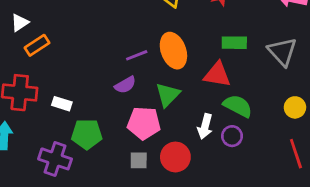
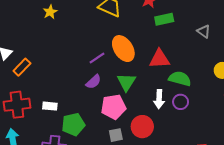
green rectangle: (234, 43) -> (164, 19), moved
gray triangle: (282, 52) -> (204, 31), size x0.6

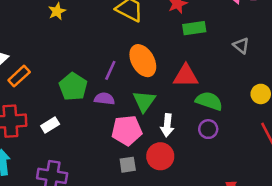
purple line: (97, 58) -> (110, 70), turned -35
purple semicircle: (94, 82) -> (104, 99), turned -133
white arrow: (159, 99) -> (167, 125), moved
white rectangle: (50, 106) -> (50, 125), turned -40
green pentagon: (73, 124) -> (73, 87), moved, turned -30

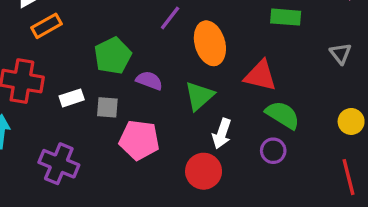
purple line: (110, 70) -> (170, 18), moved
pink pentagon: (127, 130) -> (139, 140), moved
gray square: (128, 165) -> (107, 107), moved

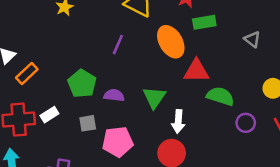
orange ellipse: (210, 43) -> (171, 42), moved
white rectangle: (72, 98) -> (49, 115), moved
purple circle: (273, 151) -> (246, 123), moved

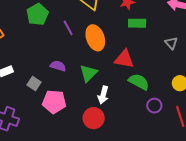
orange ellipse: (171, 42) -> (95, 38), moved
purple line: (118, 45) -> (68, 28), turned -63
green pentagon: (82, 84) -> (37, 14), moved
gray square: (88, 123) -> (34, 83), turned 32

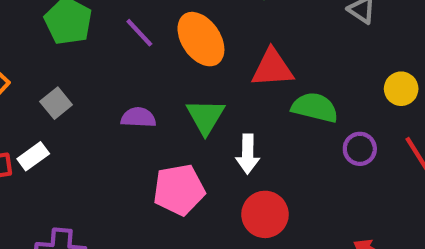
gray square: (34, 83) -> (56, 103), moved, turned 32
pink pentagon: (54, 102) -> (179, 190), moved
red circle: (94, 118) -> (265, 214), moved

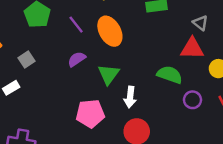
red triangle: (272, 68) -> (192, 48), moved
purple semicircle: (138, 117) -> (77, 59), moved, turned -42

